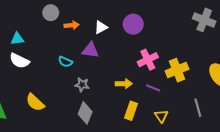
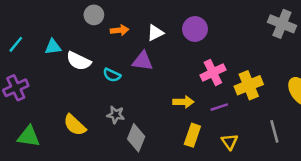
white semicircle: (19, 61) -> (79, 61), moved
gray star: (82, 85) -> (116, 115), moved
purple line: (153, 88) -> (219, 107), turned -40

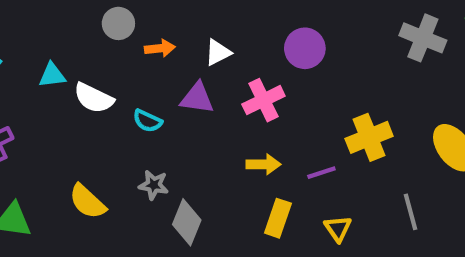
purple circle: (195, 29) -> (305, 48), moved
pink cross: (213, 72) -> (263, 100), moved

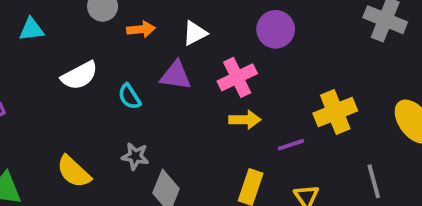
cyan triangle: (52, 75) -> (31, 29), moved
white semicircle: (94, 98) -> (79, 75), turned -54
cyan semicircle: (147, 121) -> (129, 97), turned 32
yellow arrow: (263, 164) -> (245, 120), moved

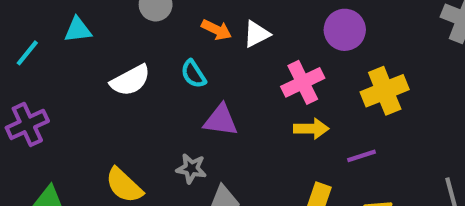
orange arrow: (141, 29) -> (217, 30), moved, turned 32
purple triangle: (176, 75) -> (221, 120), moved
cyan semicircle: (129, 97) -> (193, 74), moved
yellow cross: (335, 112) -> (385, 91), moved

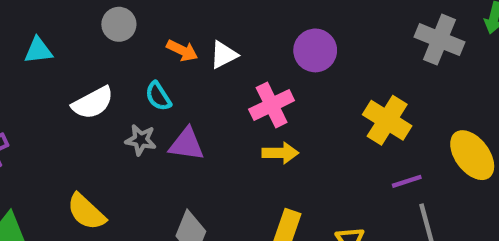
yellow cross: (385, 91) -> (387, 120), moved, turned -36
purple line: (362, 156) -> (407, 181), moved
gray star: (191, 169) -> (141, 140), moved

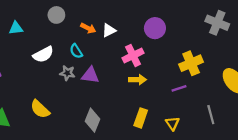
yellow cross: (387, 120) -> (191, 63), turned 35
purple line: (407, 181) -> (179, 88), moved

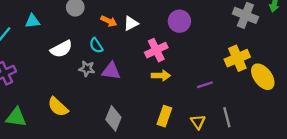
yellow cross: (191, 63) -> (237, 58), moved
gray line: (211, 115) -> (227, 117), moved

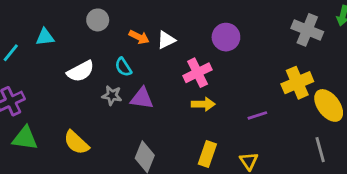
green triangle: (16, 117) -> (25, 138), moved
gray line: (227, 117) -> (320, 150), moved

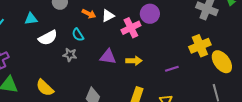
cyan triangle: (45, 37) -> (31, 19), moved
pink cross: (197, 73) -> (131, 28), moved
purple triangle: (142, 98) -> (108, 57), moved

